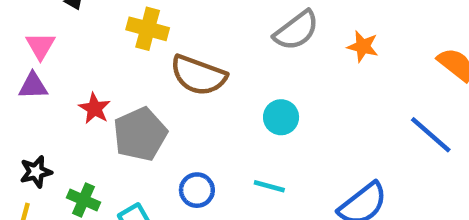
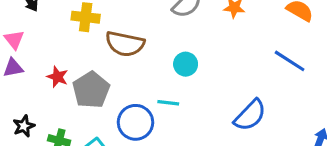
cyan line: (269, 186) -> (168, 103), moved
blue circle: (197, 190) -> (136, 122), size x1.5

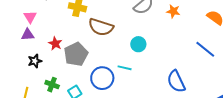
blue semicircle: (250, 115) -> (176, 81), turned 105
black star: (24, 126) -> (35, 61), moved

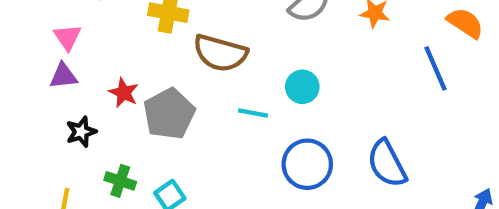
blue line: (205, 49) -> (436, 68), moved, turned 30
cyan line: (125, 68) -> (253, 113), moved
blue circle: (102, 78) -> (307, 164), moved

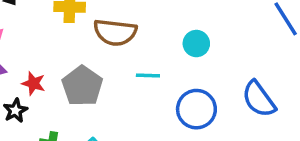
cyan circle: (302, 87) -> (196, 44), moved
red star: (124, 93) -> (34, 83), moved

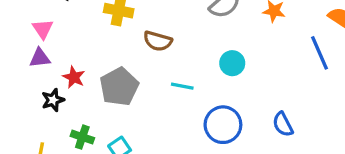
brown semicircle: (115, 32) -> (158, 41), size x0.7
blue semicircle: (259, 99) -> (283, 124), size x0.7

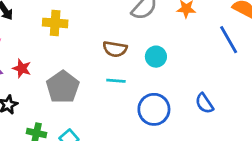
brown semicircle: (158, 41) -> (115, 49), moved
red star: (74, 77) -> (22, 68), moved

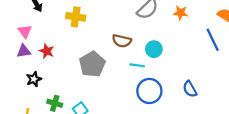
cyan line: (116, 81) -> (137, 65), moved
gray pentagon: (63, 87) -> (92, 64), moved

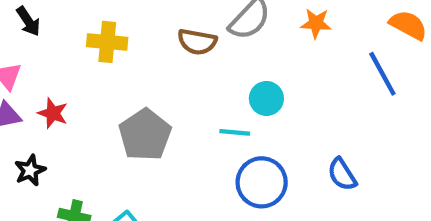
brown semicircle: (122, 41) -> (197, 42), moved

